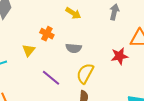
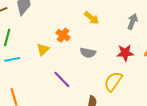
red star: (119, 56) -> (125, 53), moved
yellow semicircle: (85, 73) -> (113, 81), moved

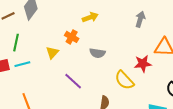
yellow arrow: (92, 18) -> (90, 17), moved, turned -56
red star: (125, 53) -> (143, 64), moved
yellow semicircle: (113, 81) -> (124, 80), turned -75

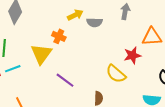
yellow triangle: (52, 52) -> (41, 54), size x1.6
gray semicircle: (97, 53) -> (94, 22), moved

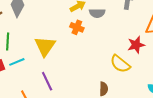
orange cross: (59, 36) -> (77, 27), moved
purple line: (65, 80) -> (47, 81), moved, turned 30

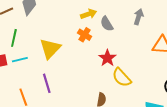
gray semicircle: (97, 13) -> (107, 24), turned 49
red star: (136, 45) -> (107, 58), moved, turned -30

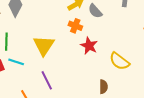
red star: (107, 58) -> (89, 46), moved
cyan line: (20, 60) -> (16, 62), turned 42

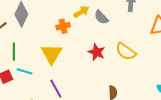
orange cross: (75, 26) -> (63, 26), moved, turned -32
yellow semicircle: (119, 61) -> (126, 52), moved

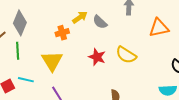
green line: (14, 52) -> (18, 51), moved

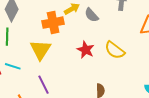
orange cross: (62, 33) -> (53, 23), size x1.5

